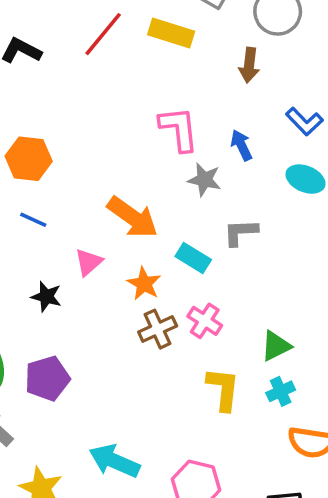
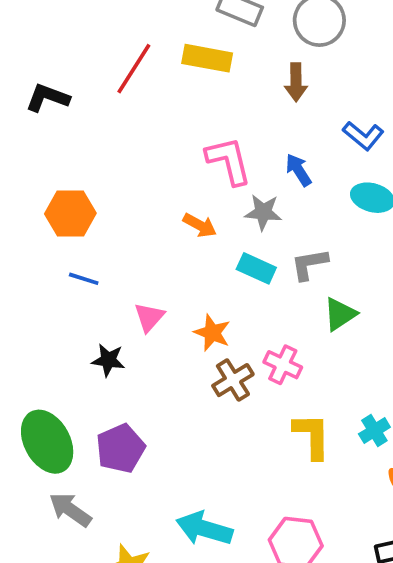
orange arrow: (133, 217) -> (200, 225), moved, size x0.6
cyan rectangle: (193, 258) -> (256, 268), moved
green triangle: (276, 346) -> (340, 314), moved

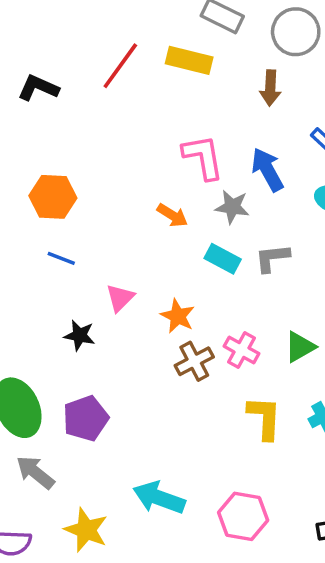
blue arrow: (298, 170) -> (267, 170), size x1.4
green triangle: (340, 314) -> (300, 347), moved

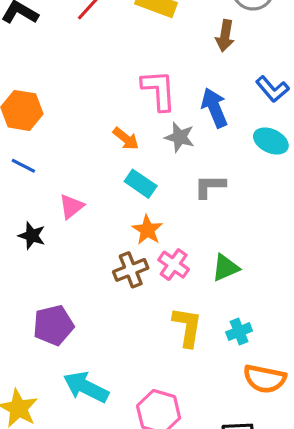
cyan rectangle: (223, 259) -> (141, 184), moved
orange star: (178, 316) -> (147, 230), moved
purple pentagon: (86, 418) -> (53, 325), moved

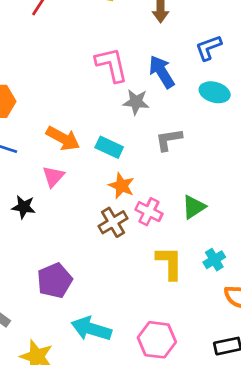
blue L-shape: (272, 89) -> (209, 48), turned 120
orange arrow: (126, 139) -> (63, 138), moved, size x1.4

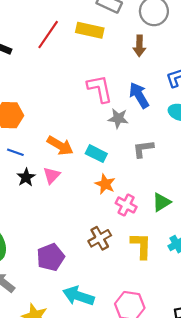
black star: (24, 207) -> (26, 177), moved, turned 30
brown cross: (113, 222) -> (100, 238), moved

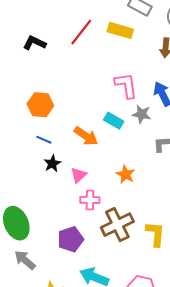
cyan rectangle: (96, 154) -> (114, 121), moved
pink triangle: (52, 175) -> (79, 175), moved
pink cross: (126, 205) -> (90, 200), moved, turned -30
brown cross: (100, 238) -> (117, 225), size x1.5

